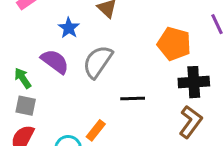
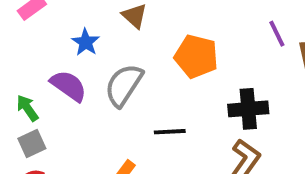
orange pentagon: (174, 44) -> (196, 56), moved
gray square: (26, 106) -> (32, 143), turned -35

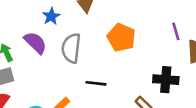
gray semicircle: (124, 85) -> (71, 48), turned -36
black cross: (248, 109) -> (166, 80), moved

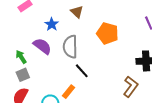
black line: (96, 83) -> (82, 71), moved, turned 49

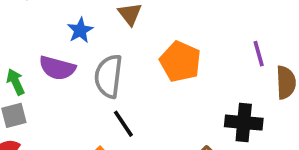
purple semicircle: (42, 46) -> (57, 68), turned 150

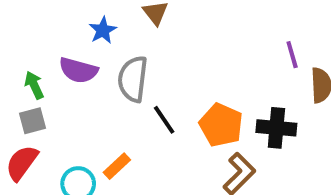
orange pentagon: (180, 62) -> (221, 125), moved
black line: (123, 124) -> (164, 120), moved

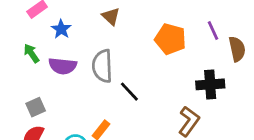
blue star: (103, 30) -> (61, 29), moved
green arrow: (34, 85) -> (31, 53), moved
orange pentagon: (221, 125) -> (170, 39), moved

